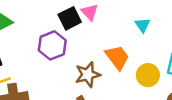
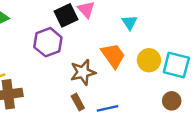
cyan triangle: (142, 25) -> (130, 22), moved
yellow circle: (148, 75) -> (149, 60), moved

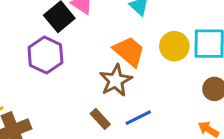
brown star: (83, 72) -> (116, 80), moved

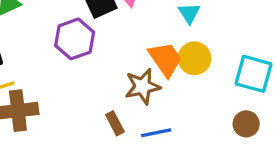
yellow circle: (174, 46) -> (194, 58), moved

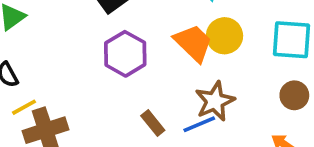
purple hexagon: (75, 39) -> (125, 54), moved
brown star: (143, 86) -> (215, 101), moved

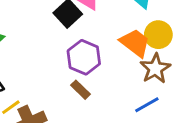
brown star: (215, 101) -> (155, 68), moved
brown rectangle: (153, 123) -> (81, 90), moved

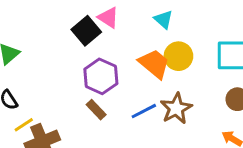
brown star: (155, 68) -> (176, 108), moved
blue line: (147, 105) -> (144, 111), moved

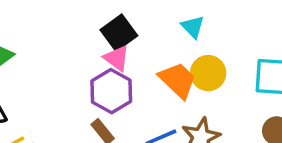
pink triangle: (108, 18) -> (117, 58), moved
black square: (86, 31) -> (119, 33), moved

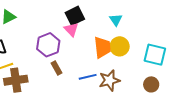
orange trapezoid: (178, 80) -> (102, 47), turned 30
purple hexagon: (111, 91) -> (48, 45), moved

